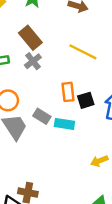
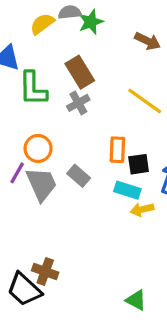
cyan rectangle: (64, 124) -> (127, 190), moved
yellow arrow: (99, 161) -> (142, 209), moved

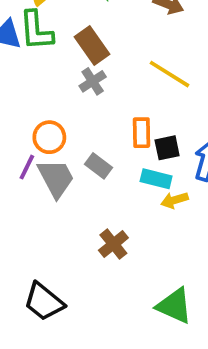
green L-shape: (33, 89) -> (36, 31), moved
brown cross: (45, 271) -> (113, 244), moved, turned 35
green triangle: (136, 300) -> (174, 306), size x1.5

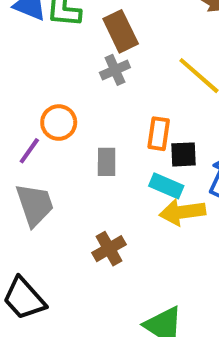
gray rectangle: (99, 166) -> (107, 162), turned 44
gray trapezoid: (56, 178) -> (35, 205), moved
yellow arrow: (174, 200) -> (182, 212), size x1.5

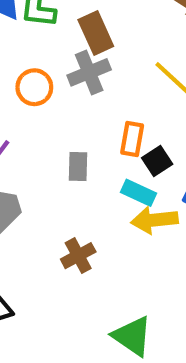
gray cross: (115, 70) -> (89, 72), size x1.4
orange circle: (59, 123) -> (34, 87), moved
black square: (183, 154) -> (157, 161), turned -32

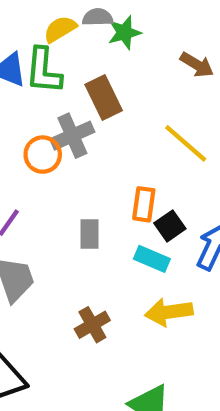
gray cross: (89, 72) -> (72, 136), moved
yellow arrow: (154, 220) -> (169, 312), moved

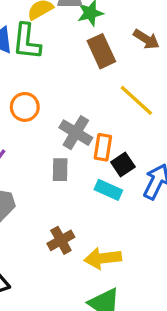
brown rectangle: (104, 97) -> (101, 51), moved
gray cross: (72, 136) -> (76, 133), moved, turned -36
yellow arrow: (169, 312) -> (103, 258), moved

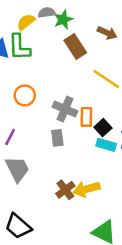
cyan rectangle: (108, 190) -> (106, 145), moved
yellow arrow: (103, 258) -> (86, 189), moved

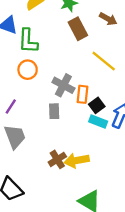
green L-shape: (19, 47) -> (28, 41), moved

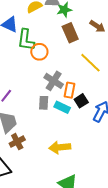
orange circle: (28, 70) -> (39, 52), moved
cyan rectangle: (98, 121) -> (62, 107), moved
brown cross: (57, 159) -> (17, 142), moved

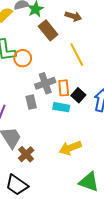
yellow line: (90, 63) -> (77, 55), turned 35
gray cross: (54, 81) -> (45, 83), turned -36
gray rectangle: (44, 103) -> (31, 102), moved

